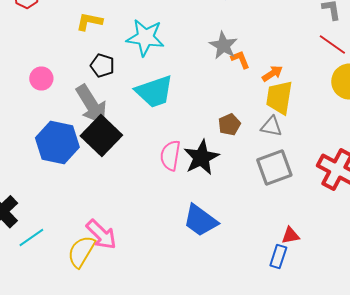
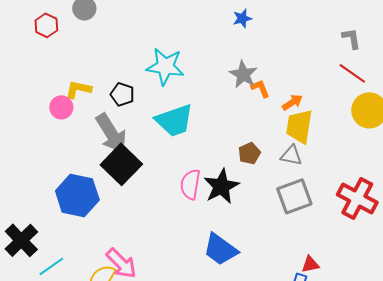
yellow L-shape: (89, 22) -> (78, 89), moved
blue hexagon: (57, 142) -> (77, 195), moved

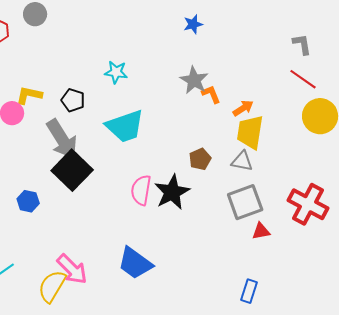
cyan star: (165, 66) -> (116, 72), size x0.6
blue hexagon: (77, 195) -> (28, 201), size x0.5
blue trapezoid: (220, 249) -> (135, 263), moved
red triangle: (310, 264) -> (261, 231), moved

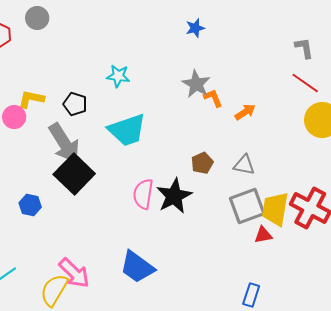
yellow trapezoid: (250, 132) -> (275, 209), moved

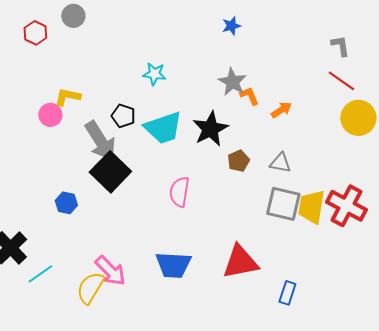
black pentagon: (75, 104) -> (123, 116), moved
black star: (174, 196) -> (210, 129), moved
gray square: (247, 206) -> (283, 204), turned 33
red triangle: (263, 235) -> (240, 262), moved, size x2.0
blue trapezoid: (137, 267) -> (173, 265), turned -33

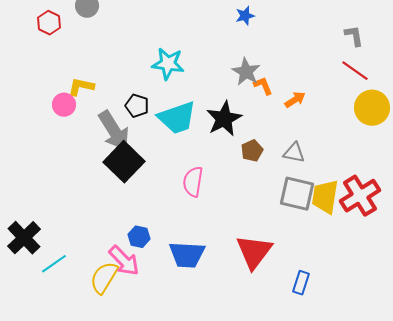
cyan star: (154, 74) -> (168, 64), size x1.4
blue hexagon: (66, 203) -> (139, 237), moved
red cross: (346, 206) -> (360, 196), turned 30
red triangle: (240, 262) -> (254, 252), turned -42

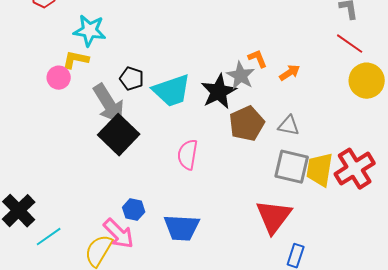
cyan star: (168, 64) -> (90, 31), moved
gray star: (246, 72) -> (241, 76), moved
brown pentagon: (252, 151) -> (247, 124), size x1.6
red triangle: (254, 252) -> (274, 217), moved

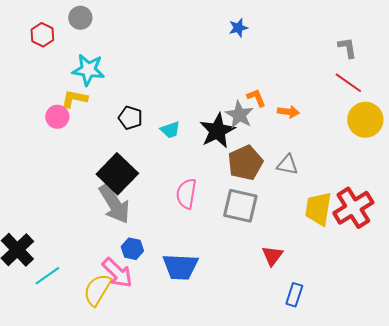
orange arrow: (290, 73) -> (288, 112), turned 40
cyan trapezoid: (172, 91) -> (170, 130), size x0.5
gray arrow: (109, 104) -> (114, 204), moved
gray square: (292, 167) -> (240, 206), moved
red triangle: (274, 217) -> (272, 256), size x0.6

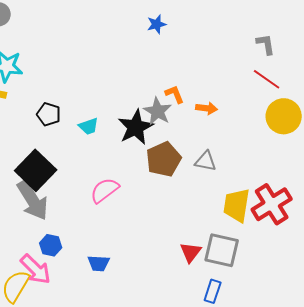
pink semicircle: (186, 194) -> (105, 190), turned 44
gray square: (240, 206) -> (222, 250), moved
blue trapezoid: (180, 267) -> (99, 263), size x0.6

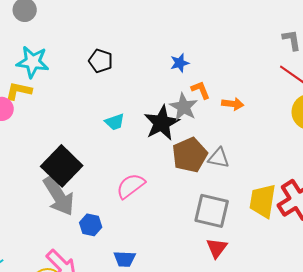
blue star: (157, 24) -> (180, 63), moved
black pentagon: (49, 114) -> (101, 61), moved
gray triangle: (206, 161) -> (219, 158), moved
blue hexagon: (51, 245) -> (91, 225), moved
gray square: (222, 250) -> (212, 211), moved

